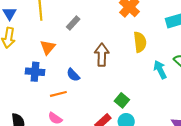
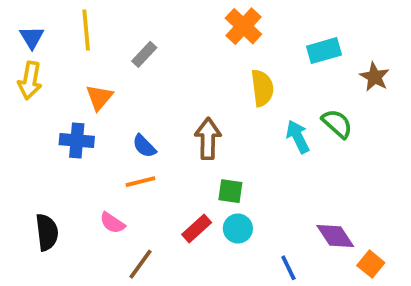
brown arrow: (102, 55) -> (208, 139), moved
orange line: (58, 94) -> (140, 182), moved
green square: (122, 100) -> (230, 191), turned -32

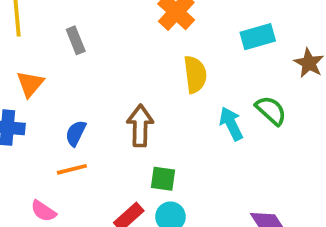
gray rectangle: (144, 54) -> (76, 40), turned -65
blue semicircle: (144, 146) -> (76, 133), turned 70

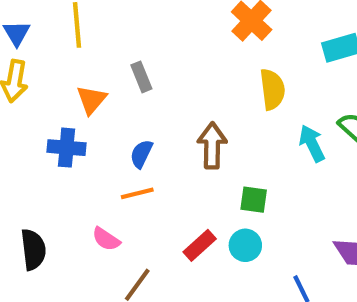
gray rectangle: (76, 40) -> (141, 77), moved
green square: (163, 179) -> (254, 200), moved

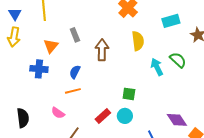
brown arrow: (212, 146) -> (102, 50), moved

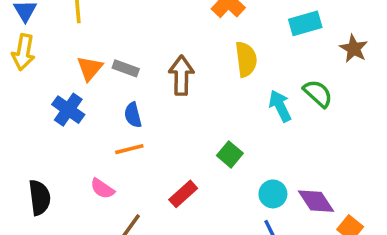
gray rectangle: (75, 35) -> (126, 68), moved, turned -48
blue cross: (39, 69) -> (68, 110), turned 30
blue semicircle: (75, 72) -> (133, 115), turned -40
green square: (129, 94) -> (230, 154), turned 32
cyan circle: (125, 116) -> (273, 194), moved

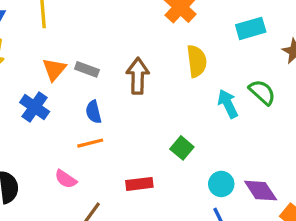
red rectangle: (183, 194) -> (139, 184), turned 35

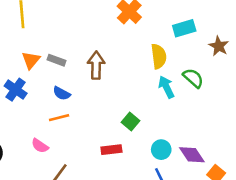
yellow semicircle: (197, 61) -> (159, 56), moved
blue semicircle: (93, 112) -> (62, 93), turned -48
red rectangle: (139, 184) -> (111, 150), moved

